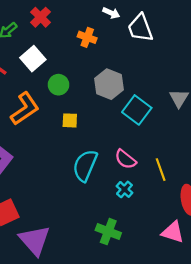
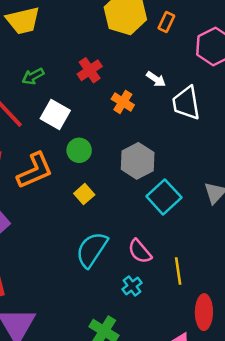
red cross: (41, 17) -> (90, 70), moved
white square: (33, 59) -> (55, 115), turned -30
yellow square: (70, 120) -> (84, 194), turned 35

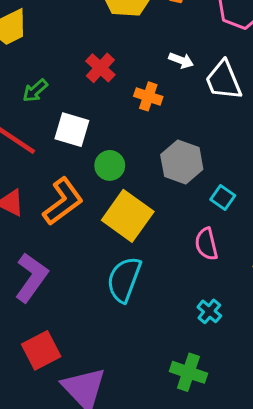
yellow square: (84, 194) -> (128, 216), size x2.0
cyan square: (164, 197) -> (223, 197), size x0.6
cyan semicircle: (92, 250) -> (124, 279), moved
pink semicircle: (140, 251) -> (206, 244), moved, turned 40

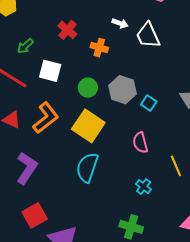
green circle: (110, 165) -> (88, 88), moved
cyan square: (223, 197) -> (149, 103), moved

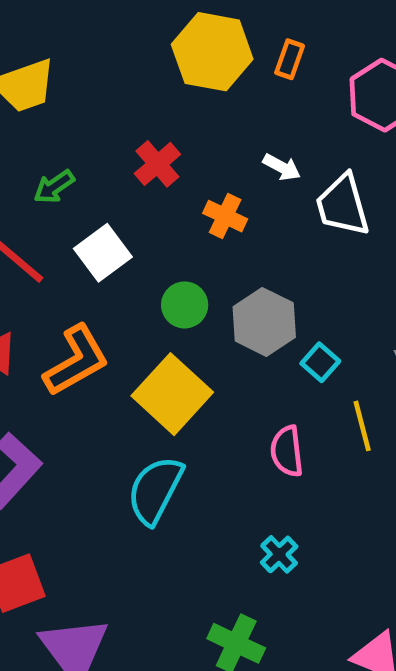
white square: (50, 71) -> (103, 253), turned 30
yellow line: (176, 166) -> (362, 426), moved

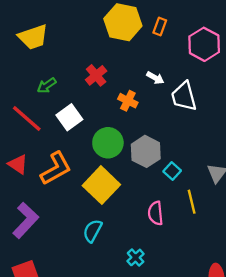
green circle: (185, 305) -> (108, 143), size x1.4
cyan semicircle: (155, 490) -> (93, 231), size x0.7
cyan cross: (279, 554) -> (136, 257), moved

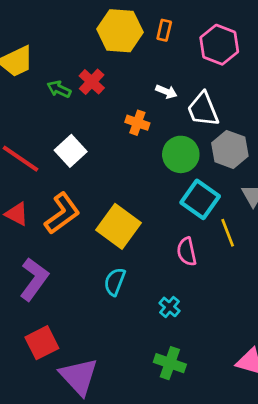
red cross: (96, 75) -> (92, 82), moved
green arrow: (47, 85) -> (59, 89), moved, turned 66
green circle: (108, 143) -> (181, 154), moved
gray hexagon: (146, 151) -> (230, 149), moved
cyan square: (172, 171) -> (200, 199), size x1.8

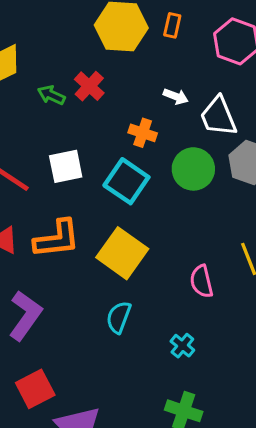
white square: (71, 151) -> (66, 166), turned 32
cyan square: (200, 199) -> (126, 181), moved
orange L-shape: (62, 213) -> (57, 239), turned 30

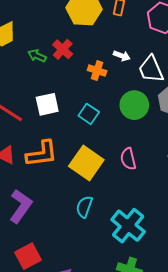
orange cross: (143, 133) -> (97, 71), moved
cyan square: (126, 181) -> (89, 114), size x0.7
pink semicircle: (202, 281) -> (128, 159), moved
cyan cross: (182, 346) -> (128, 226), size x2.0

